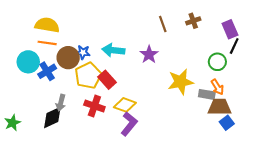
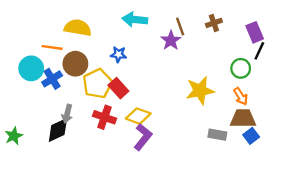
yellow semicircle: (47, 25) -> (78, 28), moved
cyan arrow: (113, 50) -> (135, 19), moved
blue star: (83, 52) -> (118, 54), moved
purple star: (149, 54) -> (171, 40), moved
gray rectangle: (207, 94) -> (217, 135), moved

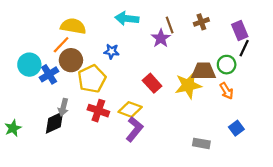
orange line: (52, 47) -> (61, 45), moved, turned -54
red rectangle: (118, 88) -> (152, 83), moved
brown trapezoid: (243, 118) -> (204, 71), moved
gray rectangle: (217, 135) -> (201, 143), moved

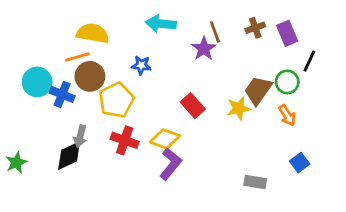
purple rectangle: (240, 31) -> (287, 33), moved
orange line: (61, 45) -> (77, 57), turned 30
brown trapezoid: (204, 71) -> (258, 90), turned -55
blue cross: (49, 74) -> (62, 94), turned -36
yellow star: (188, 85) -> (239, 108), size x0.7

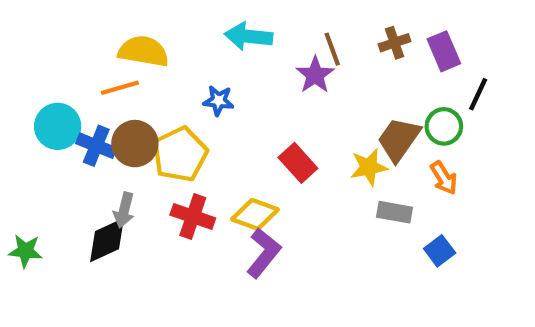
brown circle: (90, 76) -> (135, 144), moved
green star: (16, 163) -> (25, 251), turned 30
blue square: (300, 163) -> (440, 251), moved
gray rectangle: (255, 182) -> (395, 212), moved

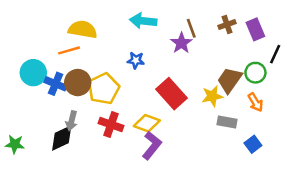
blue star: (219, 101) -> (136, 60), moved
red rectangle: (298, 163) -> (172, 94), size x1.4

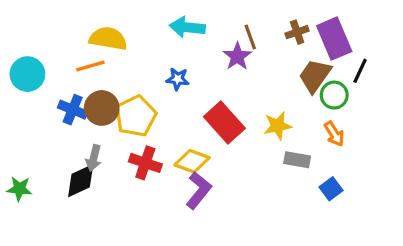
purple rectangle: (255, 29) -> (334, 39), size x1.4
cyan circle: (33, 73) -> (27, 74), moved
brown trapezoid: (230, 80) -> (315, 76), moved

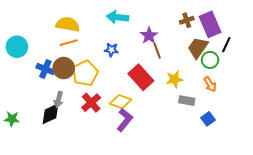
brown line: (250, 37) -> (157, 51), moved
orange line: (90, 66) -> (69, 43), moved
red cross: (145, 163) -> (91, 103), turned 30

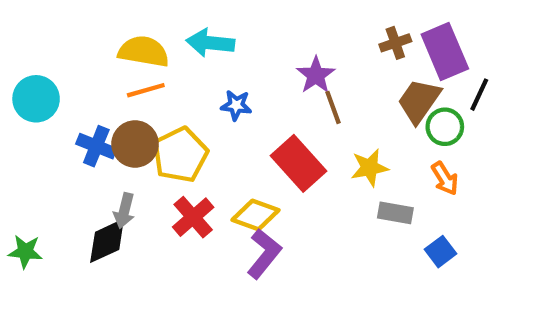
cyan arrow: (118, 17) -> (210, 43), moved

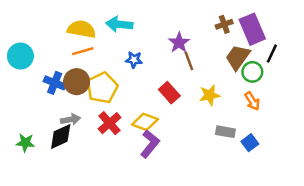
red rectangle: (299, 163) -> (169, 93), size x0.7
gray arrow: (124, 211) -> (70, 119), turned -114
gray rectangle: (395, 213) -> (225, 132), moved
green star: (25, 252) -> (25, 143), moved

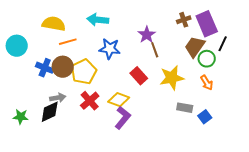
yellow semicircle: (81, 29) -> (54, 24), moved
blue star: (134, 60) -> (110, 49), size x1.5
yellow star: (210, 95) -> (172, 78), size x1.4

